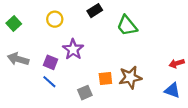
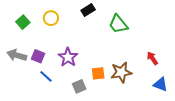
green square: (14, 24) -> (23, 22), moved
purple star: (73, 49) -> (68, 57), moved
purple square: (50, 62) -> (38, 56), moved
red arrow: (177, 63) -> (152, 58), moved, turned 72

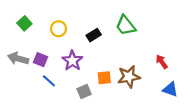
black rectangle: (88, 10) -> (94, 35), moved
yellow circle: (51, 18) -> (59, 29), moved

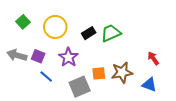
green trapezoid: (126, 26) -> (111, 33), moved, turned 105
yellow circle: (59, 29) -> (55, 27), size x1.5
blue triangle: (170, 89) -> (149, 85), moved
gray square: (84, 92) -> (80, 87), size x1.5

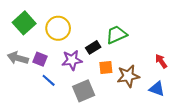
green square: (23, 22) -> (24, 23), size x1.5
black rectangle: (89, 33) -> (93, 47), moved
purple star: (68, 57) -> (72, 60), turned 30
orange square: (99, 73) -> (106, 68), moved

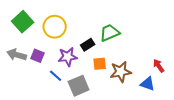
red arrow: (161, 61) -> (159, 66), moved
blue line: (49, 80) -> (56, 76), moved

